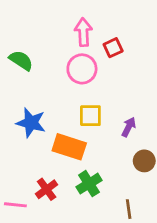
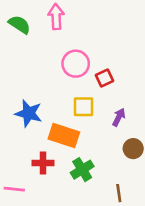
pink arrow: (83, 32) -> (56, 17), moved
red square: (113, 48) -> (104, 78), moved
green semicircle: (21, 60) -> (19, 24), moved
red cross: (47, 189) -> (43, 163), moved, turned 36

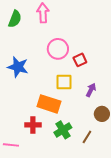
green semicircle: (19, 24) -> (15, 19), turned 78
blue star: (29, 113) -> (18, 67), moved
brown line: (119, 193) -> (87, 137), moved, turned 40

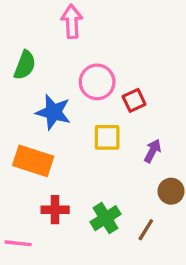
green semicircle: (15, 19) -> (25, 65), moved
blue star: (18, 67) -> (53, 112), moved
orange rectangle: (49, 104) -> (33, 161), moved

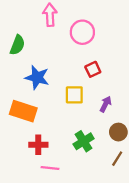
pink circle: (97, 82) -> (82, 32), moved
green cross: (105, 218) -> (84, 141), moved
brown line: (146, 230) -> (117, 159), moved
pink line: (18, 243) -> (50, 168), moved

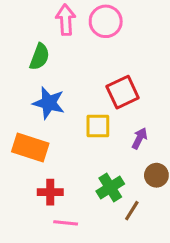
pink circle: (82, 32) -> (106, 21), moved
green semicircle: (17, 45) -> (39, 57), moved
red square: (93, 69) -> (123, 92), size x1.5
brown line: (117, 159) -> (132, 211), moved

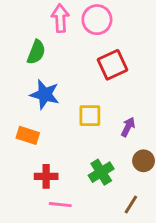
red square: (123, 92) -> (112, 65), moved
orange rectangle: (30, 148) -> (28, 135), size x0.7
brown line: (132, 211) -> (131, 205), moved

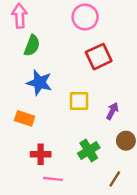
pink arrow: (60, 18) -> (20, 16), moved

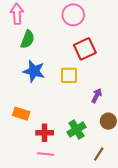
yellow square: (79, 101) -> (69, 75), moved
orange rectangle: (25, 118) -> (21, 114), moved
red cross: (41, 154) -> (45, 133), moved

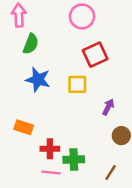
green cross: (76, 130) -> (74, 159), moved, turned 30

